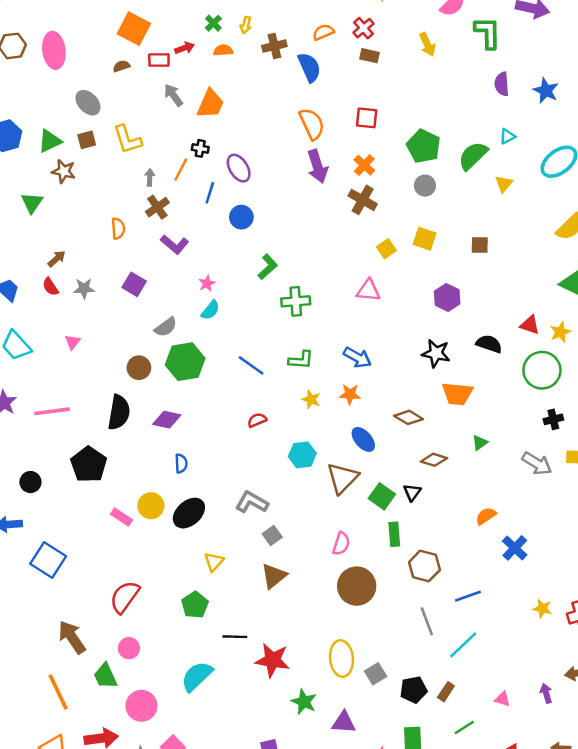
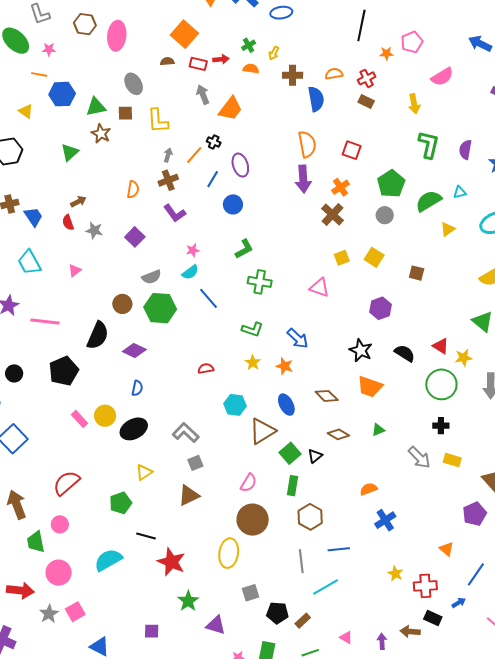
green L-shape: (488, 33) -> (429, 145), moved
blue line: (251, 365) -> (209, 298), moved
yellow ellipse: (341, 658) -> (229, 553), moved

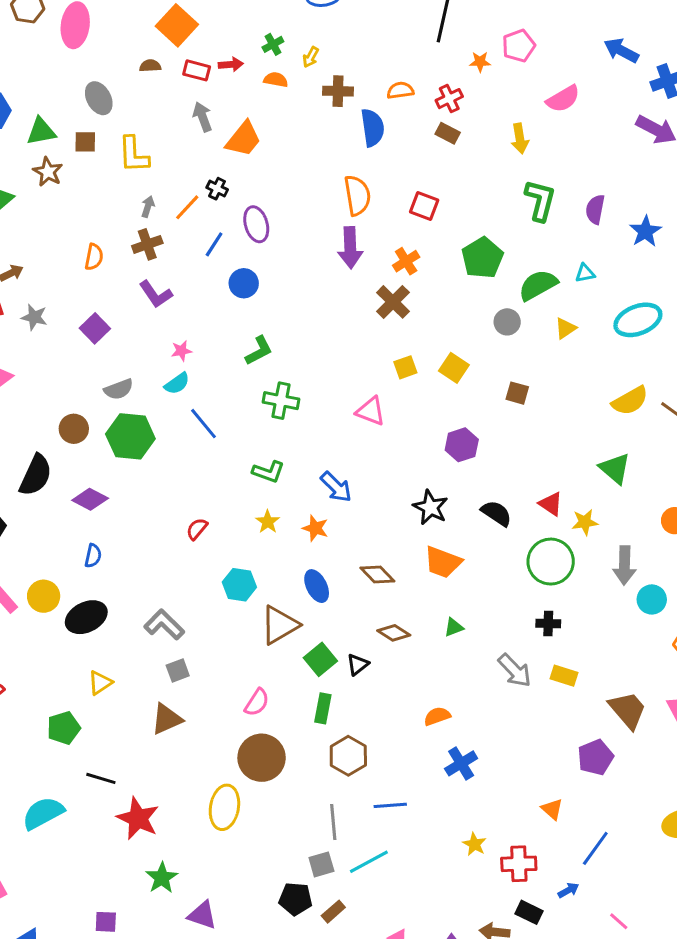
gray circle: (385, 215) -> (507, 322), moved
red semicircle: (206, 368) -> (197, 529), turned -42
gray square: (250, 593) -> (321, 864), moved

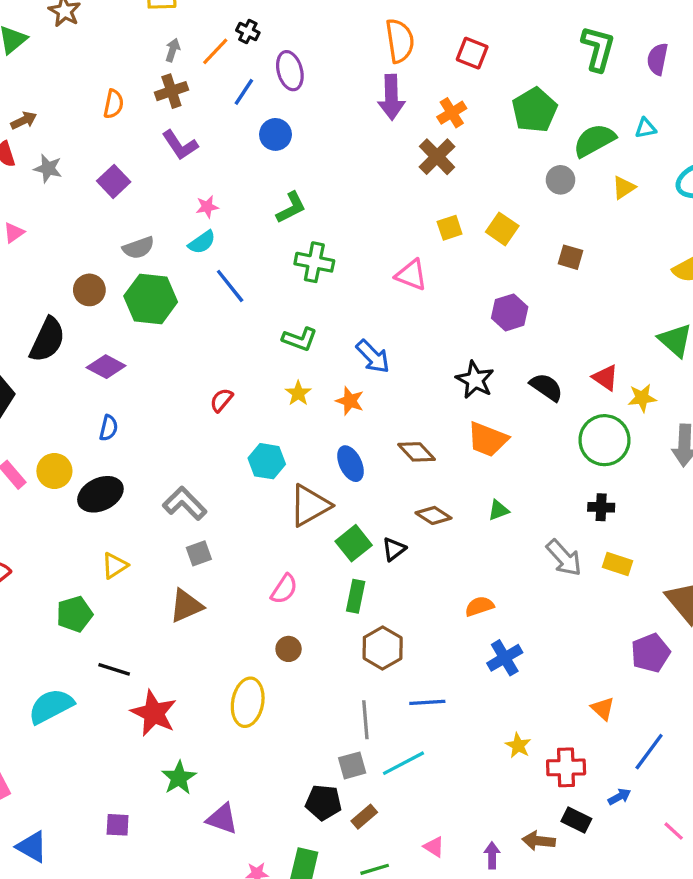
brown circle: (262, 758) -> (289, 649), size x0.5

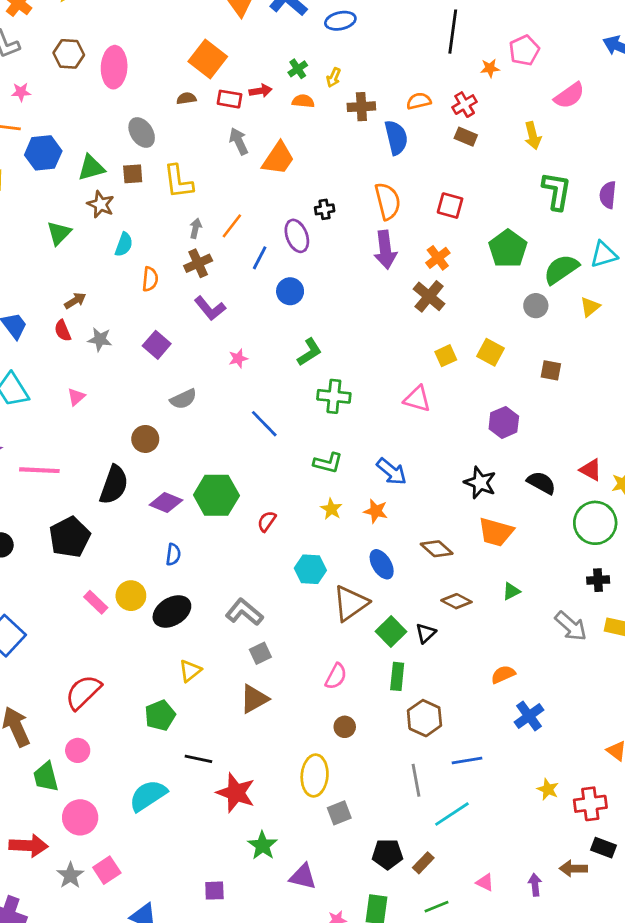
black cross: (248, 32) -> (325, 209), moved, turned -30
cyan triangle: (646, 128) -> (604, 255), size x1.5
cyan semicircle: (202, 242) -> (124, 244), moved, turned -30
green hexagon: (151, 299) -> (216, 495), moved
gray square: (352, 765) -> (339, 813), moved

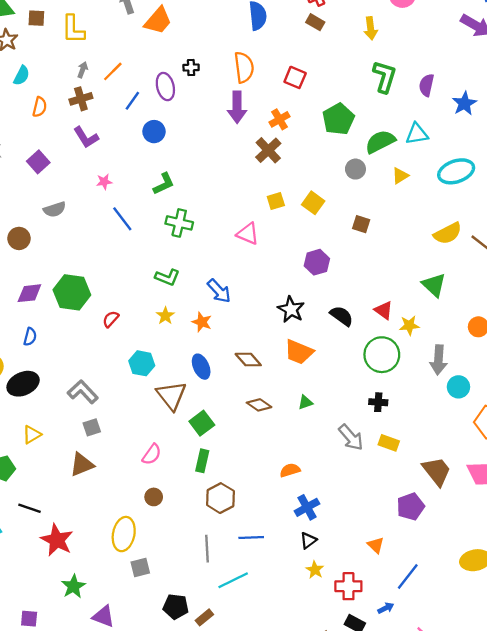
blue line: (264, 424) -> (122, 219), moved
purple diamond: (166, 503) -> (29, 293), turned -36
brown triangle: (351, 603) -> (171, 395), turned -40
black triangle: (426, 633) -> (308, 540), moved

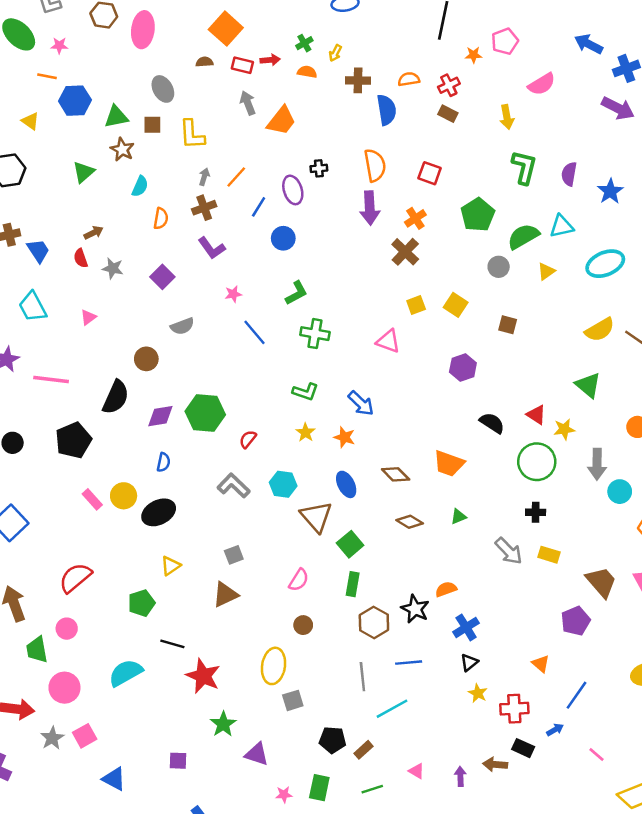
black star: (291, 309) -> (415, 609), moved
gray L-shape: (83, 392) -> (234, 486), moved

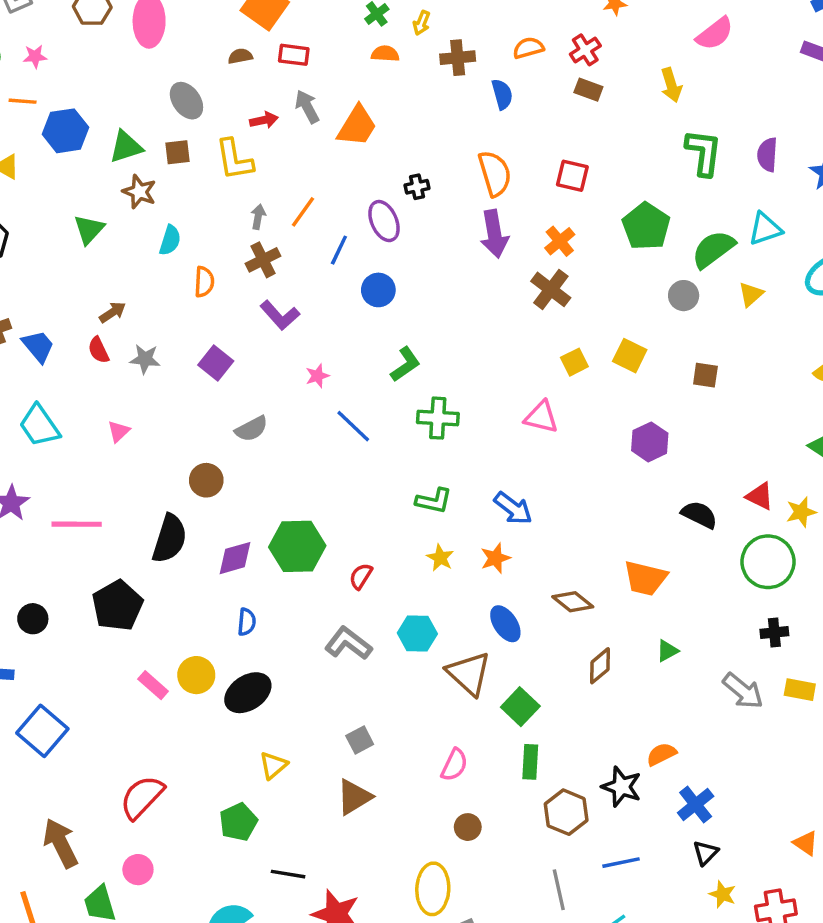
red arrow: (270, 60) -> (264, 120), moved
blue semicircle: (387, 110) -> (502, 94), size x0.7
orange star: (344, 437) -> (495, 558), turned -30
brown diamond: (410, 522) -> (600, 666), turned -65

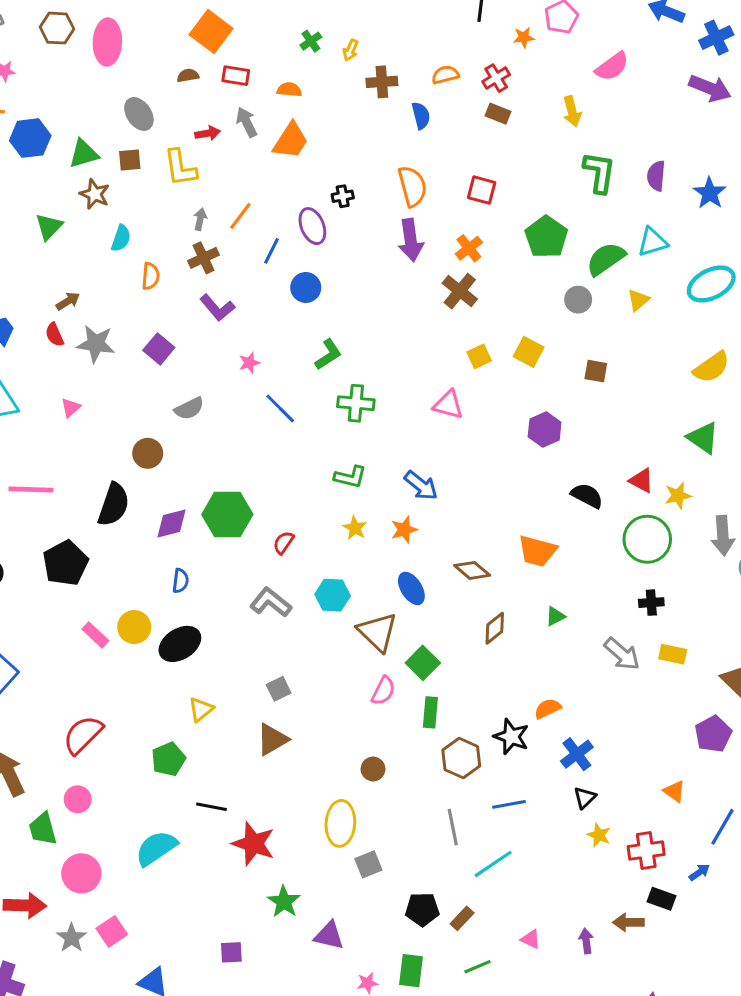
orange semicircle: (385, 54) -> (289, 90), moved
gray star: (145, 359) -> (96, 344), size x1.4
pink semicircle: (454, 765) -> (383, 691), moved

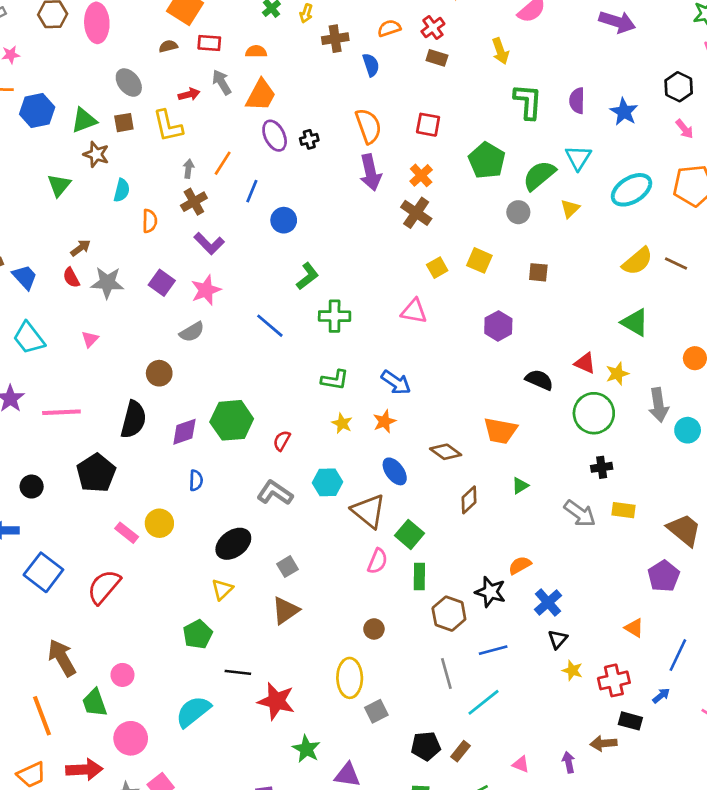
purple ellipse: (312, 226) -> (275, 136), moved
cyan triangle: (653, 242) -> (578, 158), turned -36
pink star: (249, 363) -> (206, 290), moved, size x1.6
black ellipse: (180, 644) -> (233, 544), moved
red semicircle: (83, 735) -> (104, 587), moved

